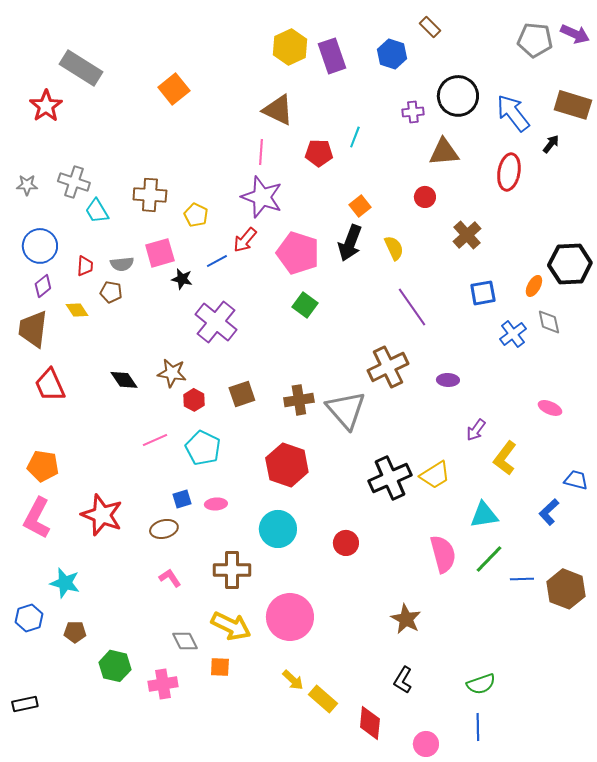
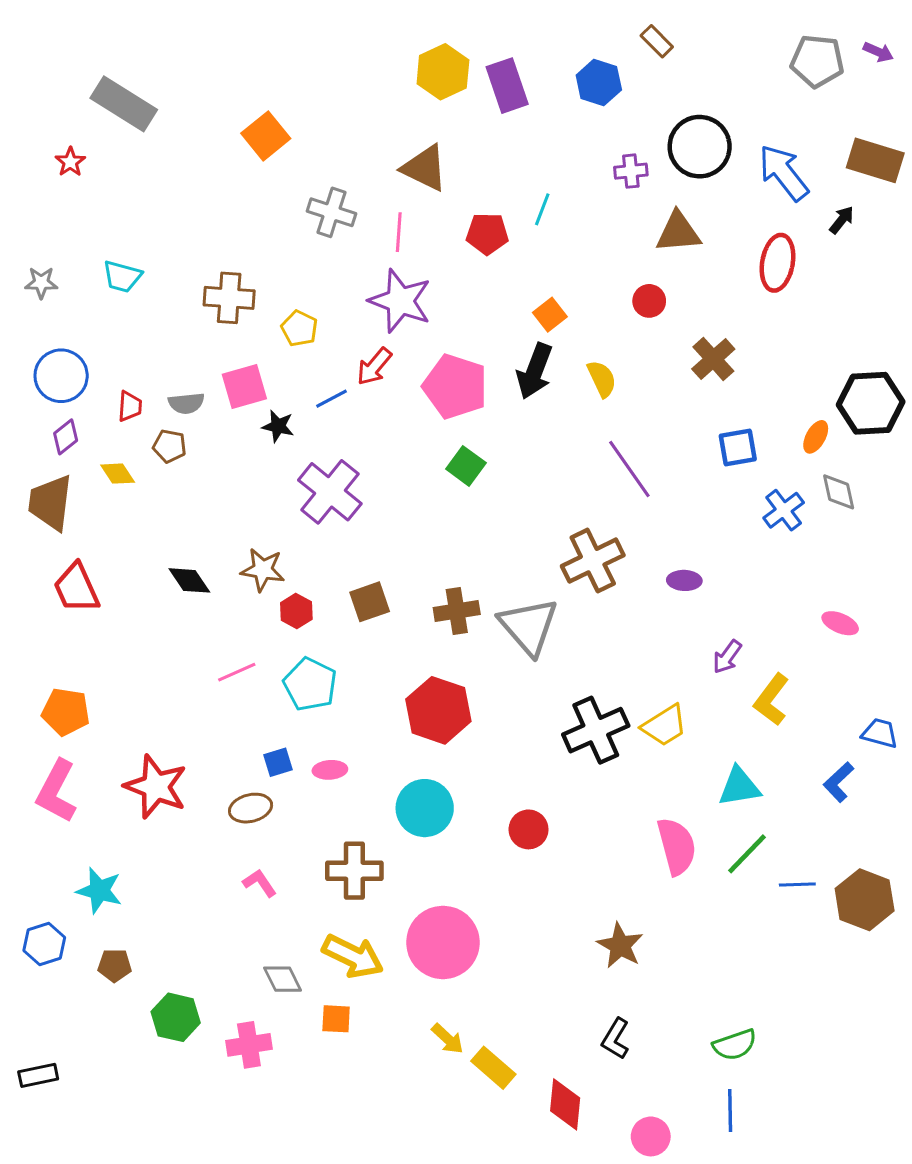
purple arrow: (575, 34) -> (878, 52), size x0.7
red star: (46, 106) -> (70, 162), size x0.6
gray cross: (74, 182) -> (331, 212), moved
cyan trapezoid: (97, 211) -> (122, 276), moved, turned -44

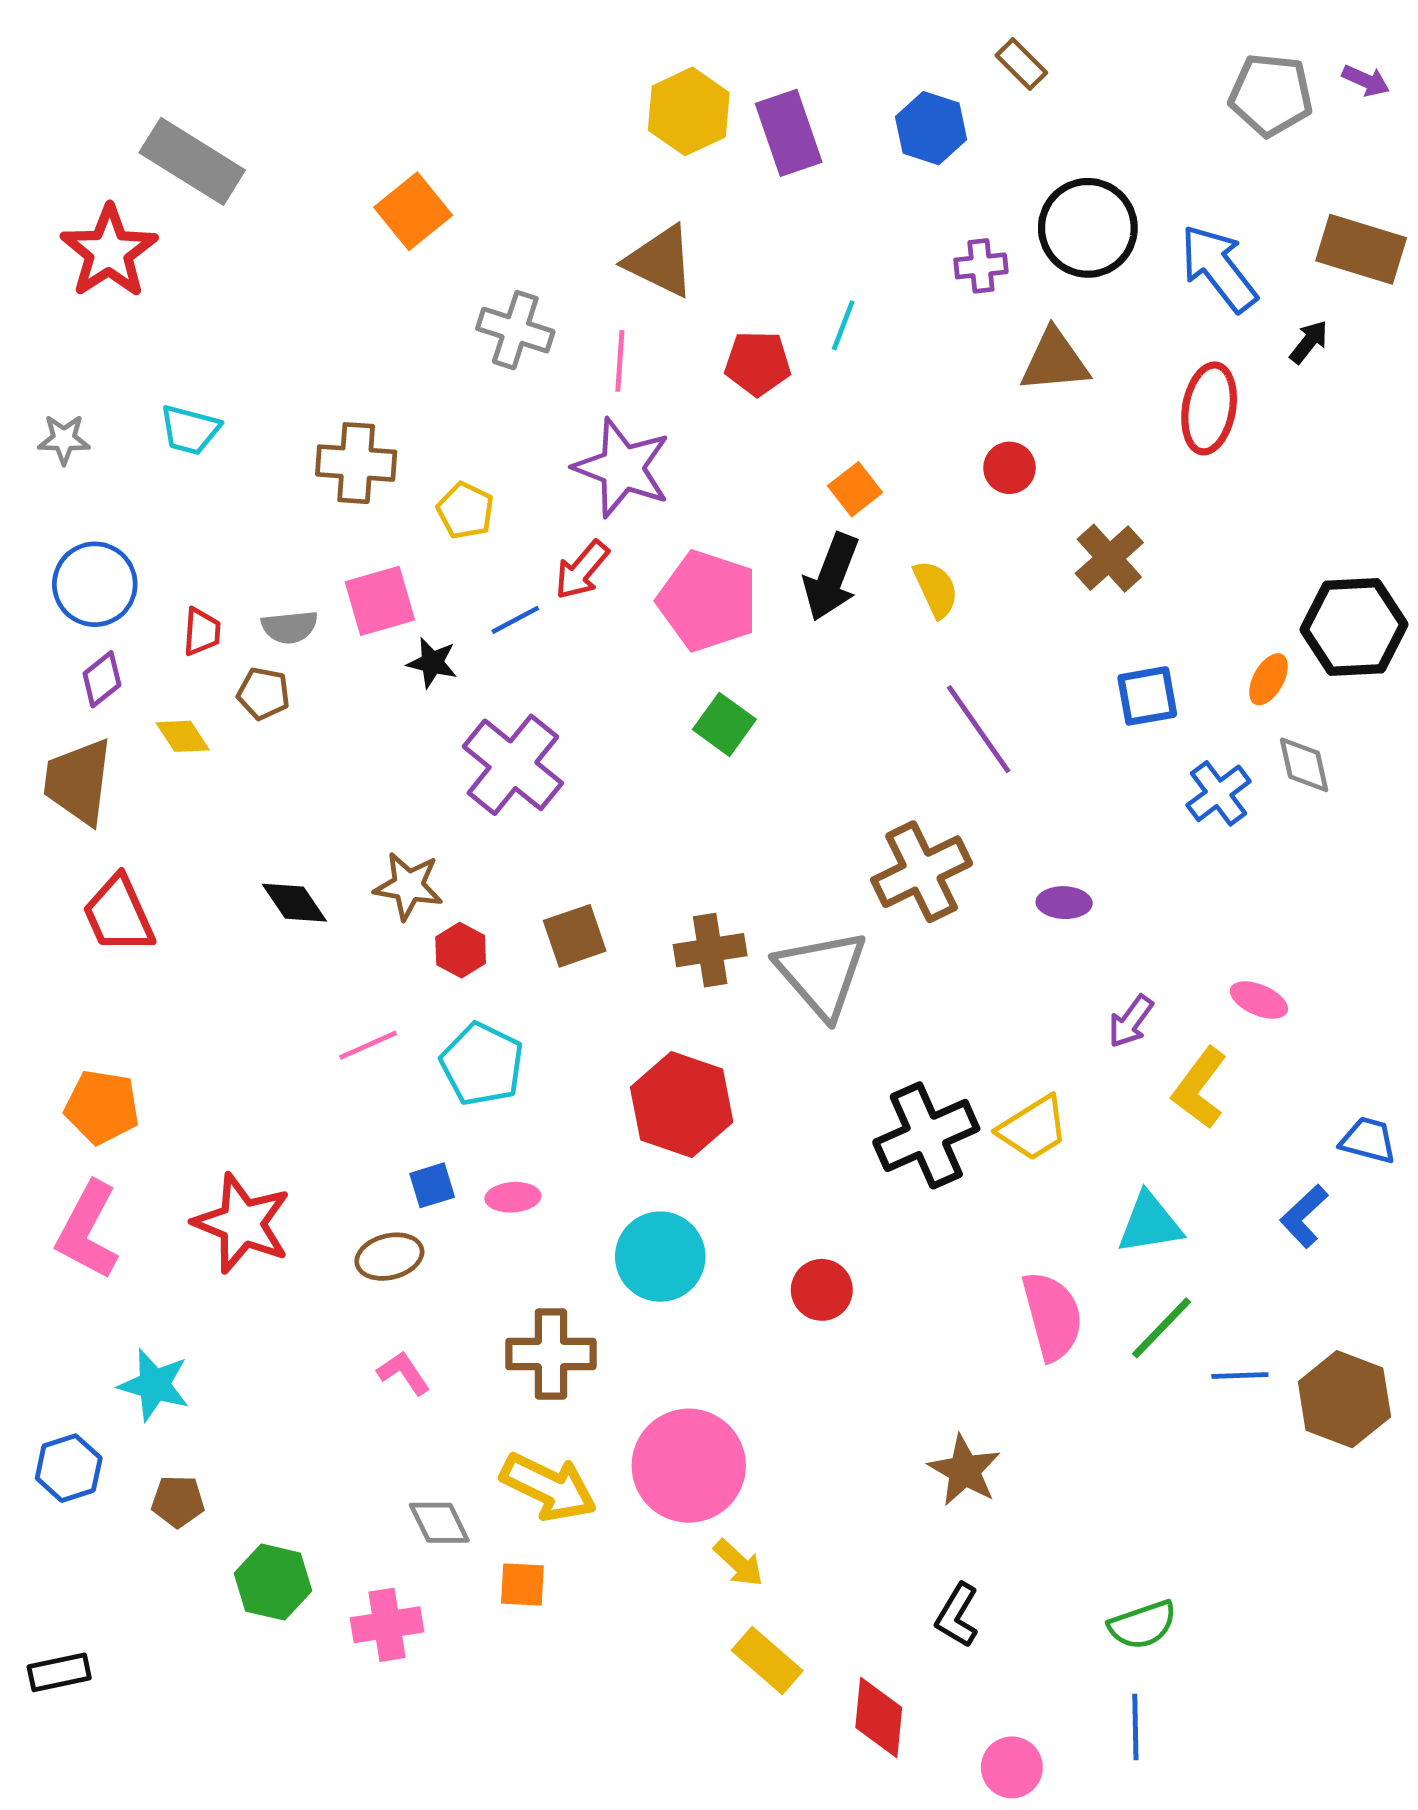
red star: (70, 162) -> (109, 252), size x2.0
pink ellipse: (840, 623) -> (1259, 1000), moved
yellow arrow: (448, 1039) -> (739, 1563), moved

